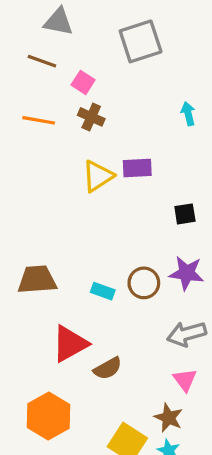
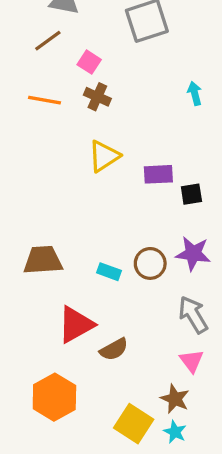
brown line: (42, 61) -> (48, 41), turned -56
purple rectangle: (137, 168) -> (158, 174), moved
gray arrow: (187, 334) -> (193, 315), turned 75

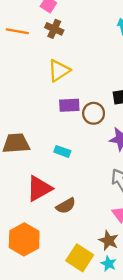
purple rectangle: (158, 174) -> (69, 105), moved
brown circle: (150, 263) -> (94, 113), moved

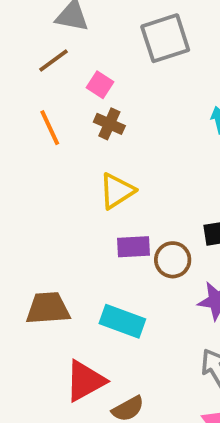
orange line: (17, 31) -> (50, 128), turned 55
cyan rectangle: (62, 151) -> (122, 321), size x1.6

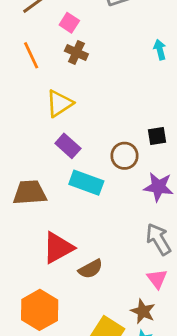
yellow triangle: (117, 191) -> (59, 103), moved
purple rectangle: (134, 247) -> (68, 146), moved, turned 45
cyan rectangle: (122, 321) -> (86, 183), moved

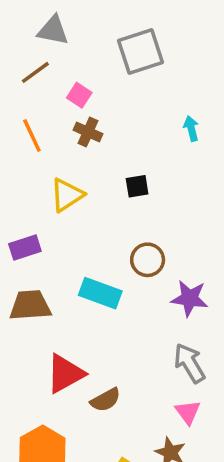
black square: (157, 136) -> (137, 186), moved
purple rectangle: (68, 146) -> (25, 248), moved, turned -60

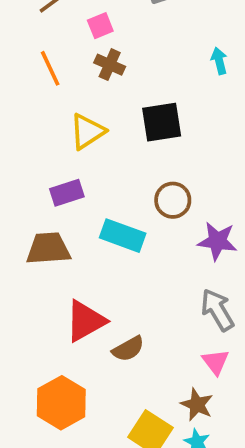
pink square: (79, 95) -> (100, 26), turned 35
black square: (137, 186) -> (162, 122), size x1.6
purple rectangle: (25, 248) -> (67, 193), moved

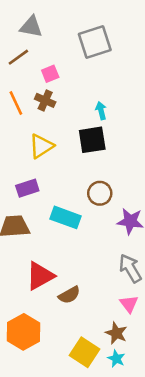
cyan arrow: (219, 61) -> (101, 111), moved
brown cross: (110, 65) -> (45, 100), moved

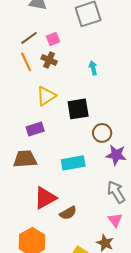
brown line: (18, 57) -> (29, 38), moved
black square: (92, 140) -> (78, 109), moved
brown circle: (100, 193) -> (102, 133), moved
cyan rectangle: (65, 217) -> (73, 163), moved, turned -30

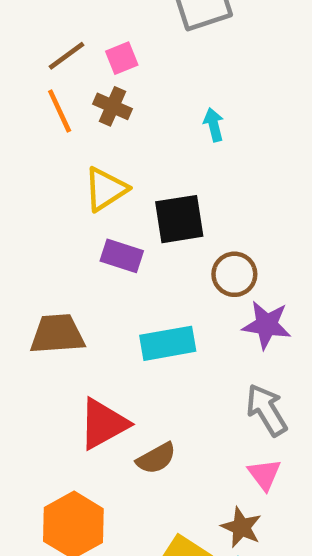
purple rectangle: (35, 129) -> (122, 256), moved, turned 36

